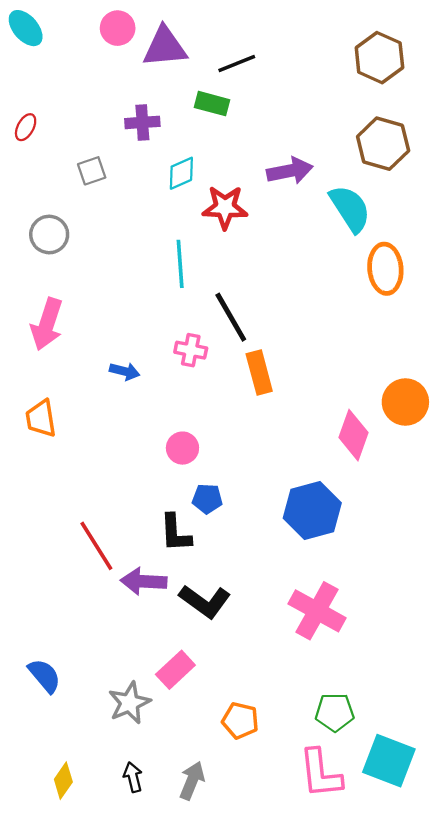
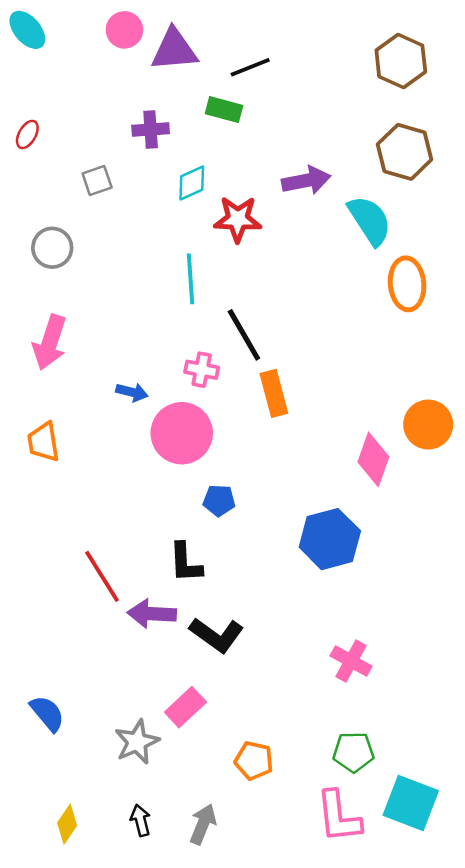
pink circle: (182, 448) -> (182, 433), moved, size x1.8
blue pentagon: (207, 499) -> (219, 500), moved
pink cross: (317, 611) -> (351, 661), moved, size x0.7

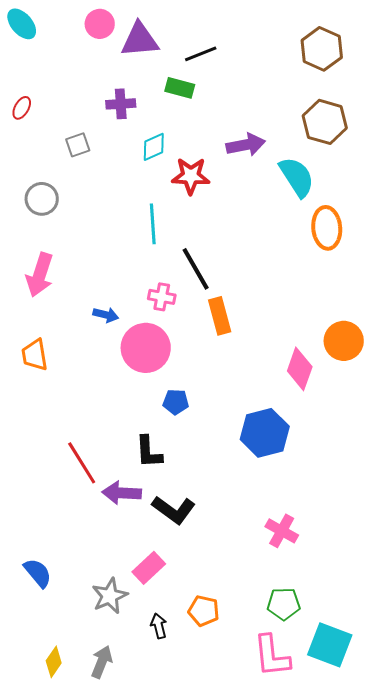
black arrow: (141, 820) -> (159, 626), moved
gray arrow: (203, 824) -> (102, 662), moved

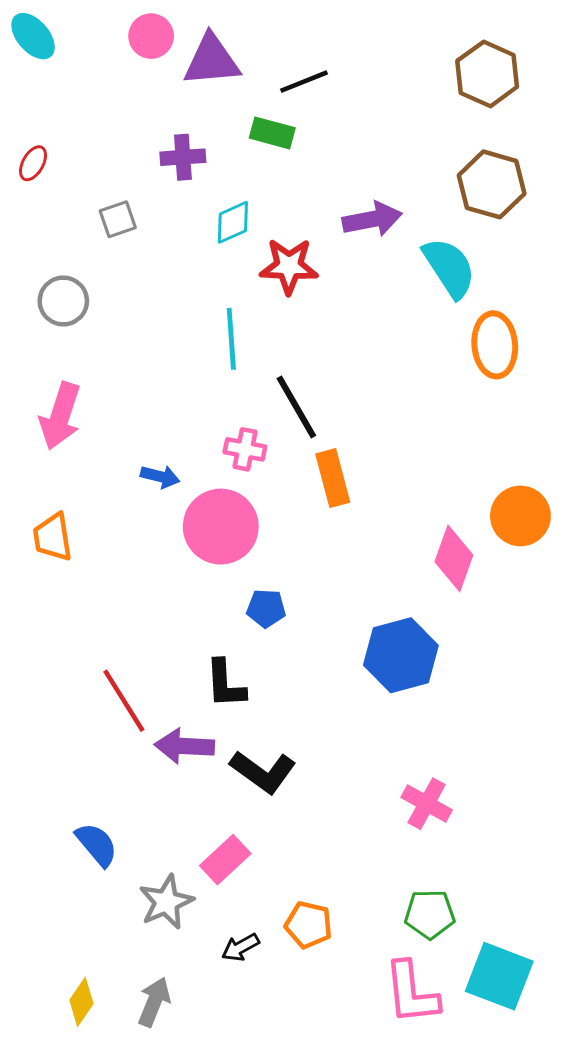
blue semicircle: (38, 573) -> (97, 844), moved
black arrow: (159, 626) -> (240, 947), turned -105

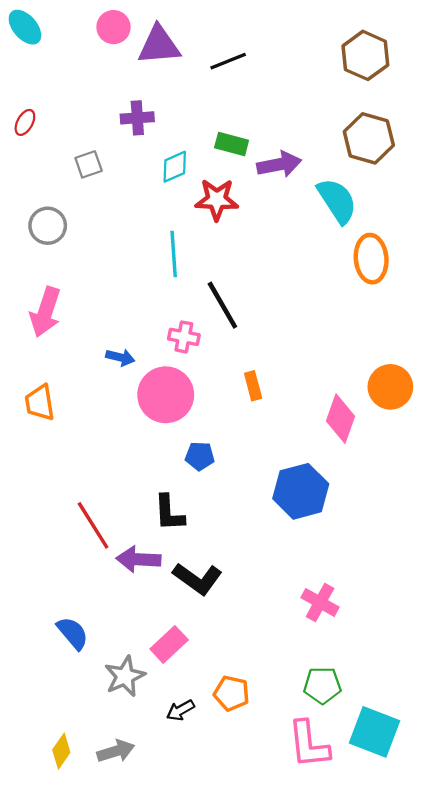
green rectangle: (272, 133) -> (232, 144), moved
orange rectangle: (333, 478) -> (253, 386), moved, size x0.7
gray arrow: (154, 1002) -> (116, 751), turned 51

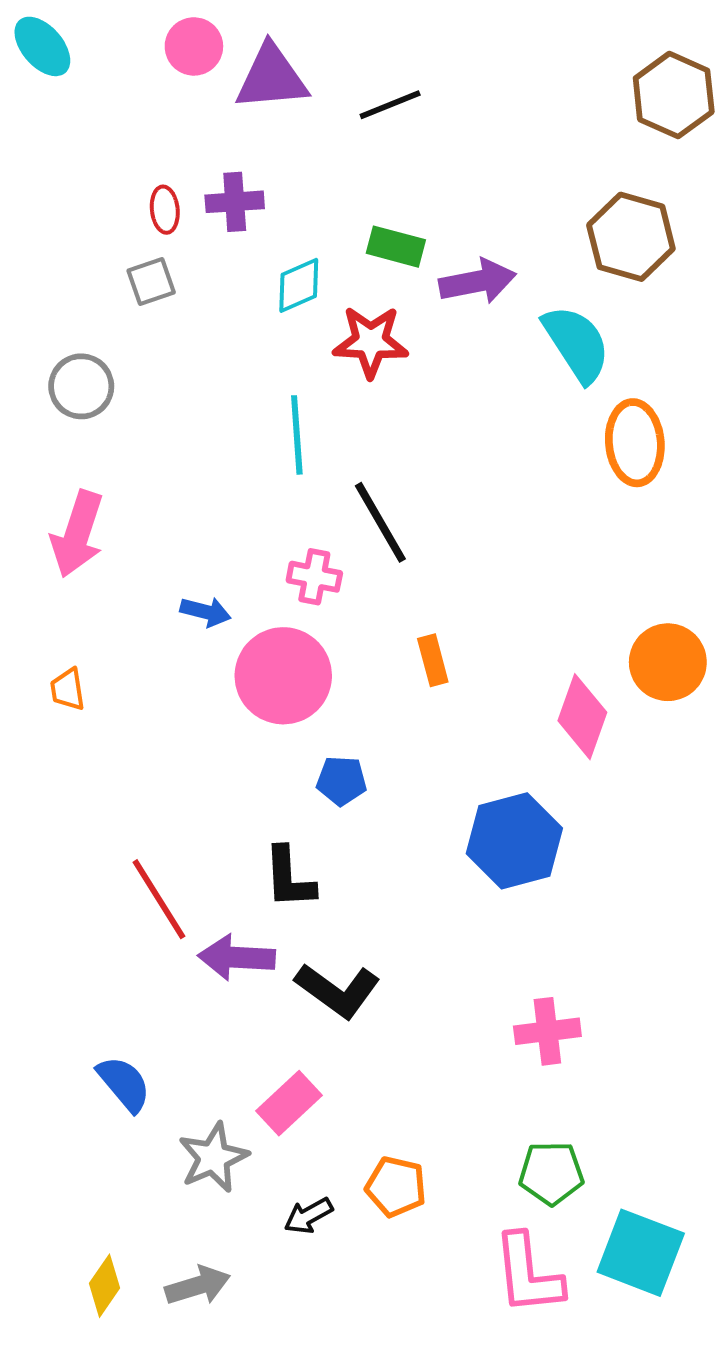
brown hexagon: (365, 55) -> (674, 95), moved
red ellipse: (25, 122) -> (165, 210), moved, turned -35
orange trapezoid: (40, 403) -> (68, 689), size x0.7
pink cross: (320, 602) -> (547, 1031), turned -36

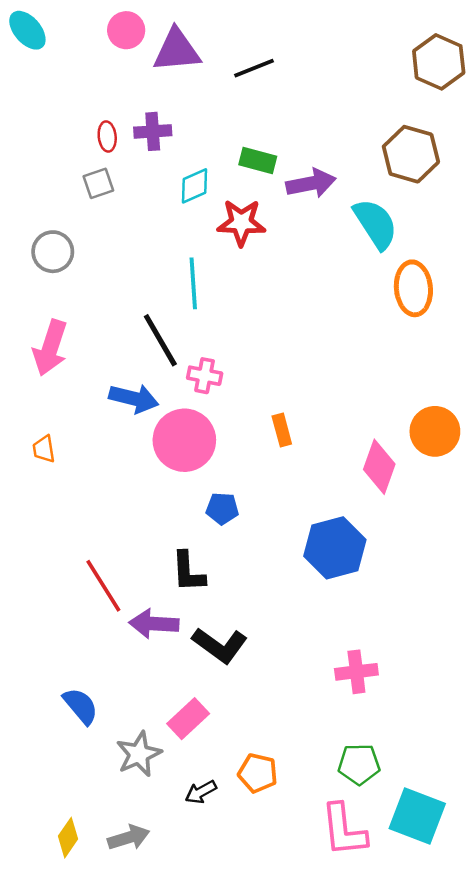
black line: (380, 522) -> (160, 340), moved
blue arrow: (206, 612) -> (134, 398), size x1.5

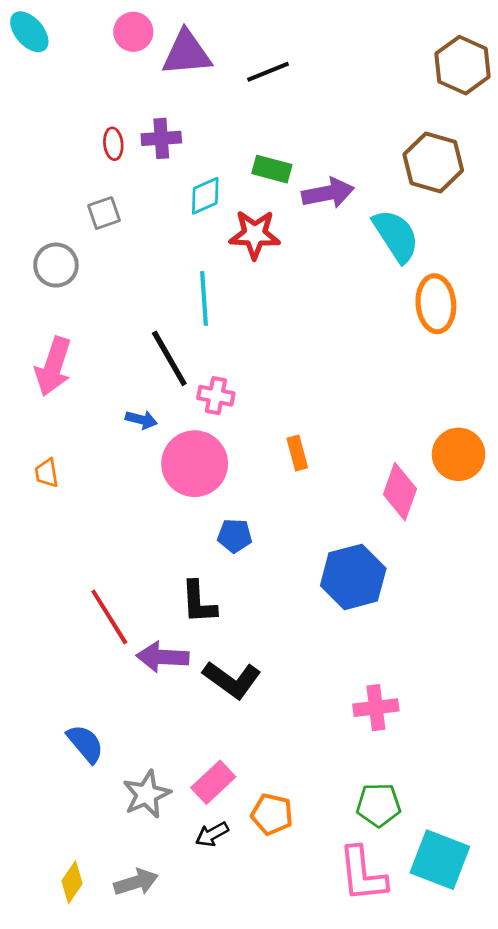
gray square: (98, 183) -> (104, 213), moved
blue arrow: (134, 398) -> (141, 420), size x0.6
pink rectangle: (188, 719) -> (213, 782), moved

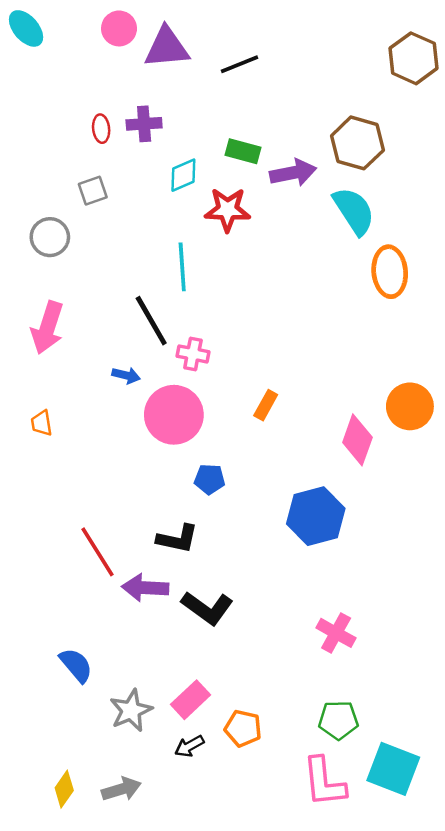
brown hexagon: (433, 162) -> (357, 143), moved
orange rectangle: (297, 453) -> (266, 405), turned 44
black L-shape: (199, 602) -> (177, 539), turned -75
pink cross: (376, 708) -> (336, 633), turned 36

